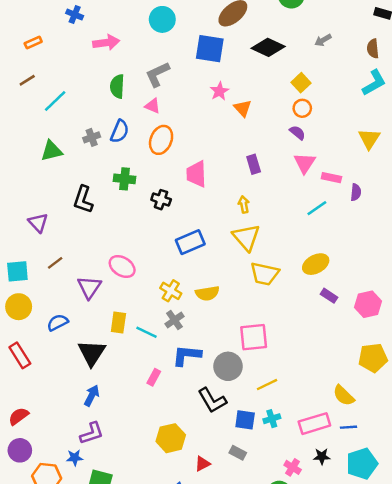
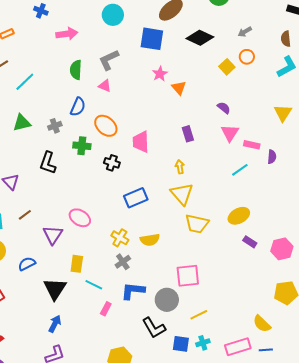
orange circle: (302, 108) -> (247, 57), moved
gray cross: (92, 137) -> (55, 126), moved
orange ellipse: (161, 140) -> (106, 126), moved, turned -70
cyan line: (146, 332) -> (94, 285), moved

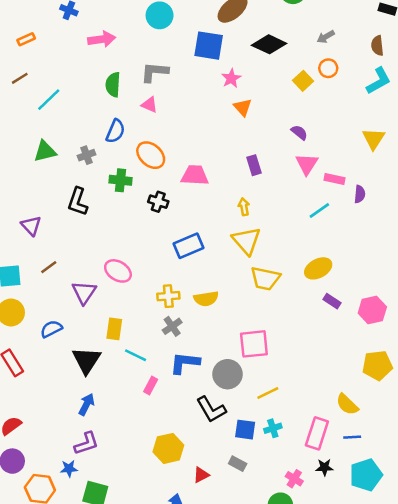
gray L-shape: (109, 60) -> (154, 72), turned 30
pink star: (160, 74) -> (231, 78), moved
pink trapezoid: (141, 142) -> (195, 175), turned 95
yellow cross: (120, 238) -> (168, 296), turned -36
pink rectangle: (238, 347) -> (317, 433), turned -55

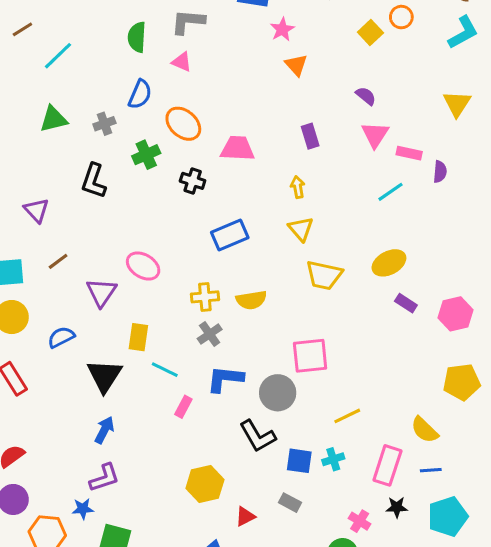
green cross: (121, 180) -> (146, 155), turned -30
yellow triangle: (246, 241) -> (301, 229), size x0.7
yellow line: (268, 393) -> (347, 416), moved

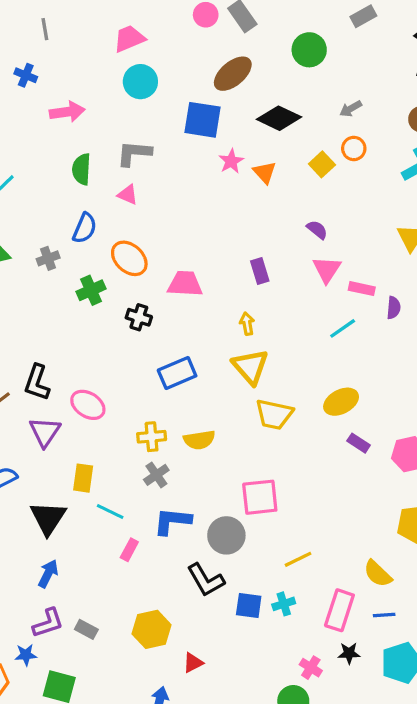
orange triangle: (296, 65) -> (265, 172), moved
black L-shape: (94, 181) -> (37, 383), moved
yellow triangle: (301, 229) -> (250, 367), size x1.4
gray rectangle: (290, 503) -> (86, 629), moved

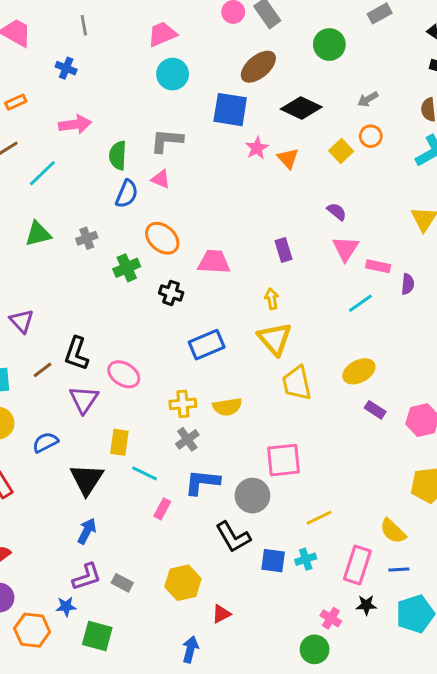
pink arrow: (67, 112) -> (75, 124), moved
blue semicircle: (85, 228) -> (127, 194), moved
yellow trapezoid: (274, 414) -> (297, 383), turned 66

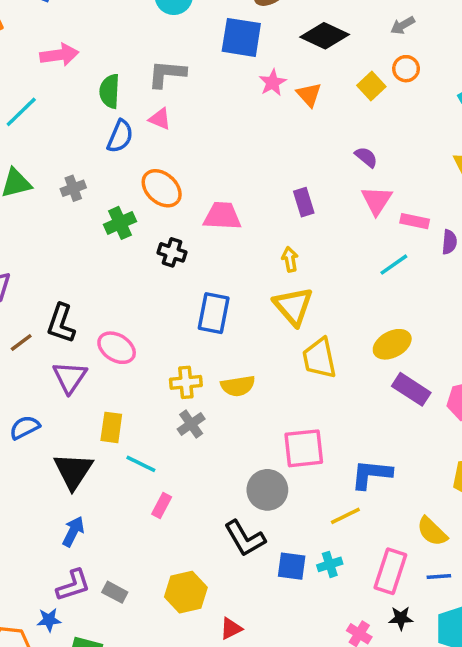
blue rectangle: (207, 345) -> (214, 313), turned -56
purple rectangle: (375, 410) -> (411, 389), size x1.5
blue L-shape: (202, 482) -> (371, 474), moved

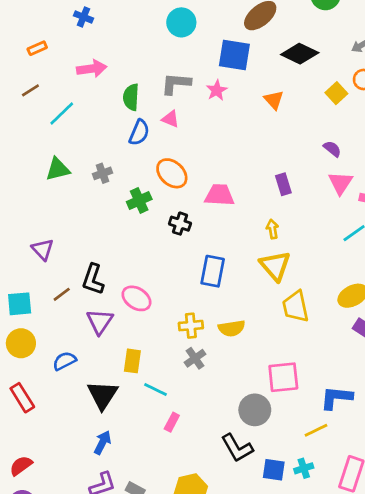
pink star: (273, 83) -> (217, 90), moved
orange triangle: (309, 95) -> (274, 100), moved

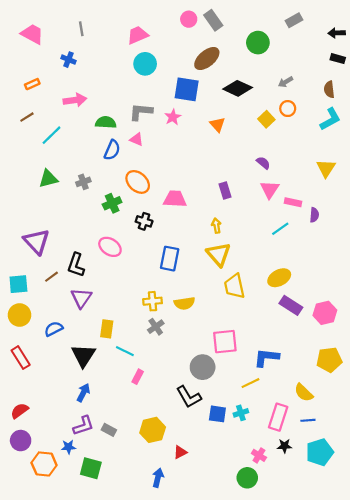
green semicircle: (131, 97) -> (106, 122), turned 90
purple triangle: (43, 249) -> (37, 242), size x1.5
pink ellipse: (136, 298) -> (110, 247), moved

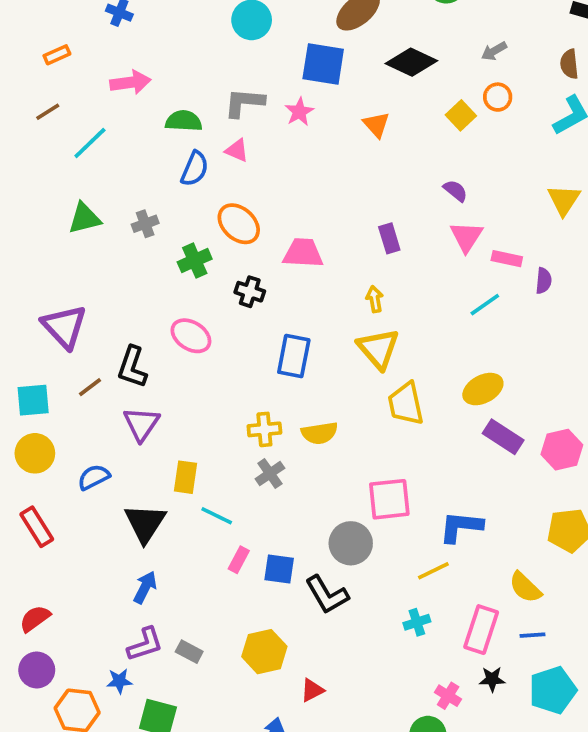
blue square: (217, 414) -> (279, 569), moved

